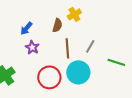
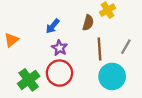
red circle: (49, 77) -> (59, 73), moved

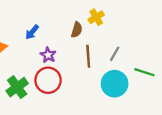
blue arrow: (53, 26) -> (32, 32), moved
cyan circle: (112, 76) -> (115, 84), moved

